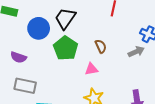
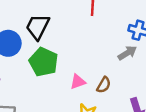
brown semicircle: (101, 46) -> (104, 85), moved, turned 64

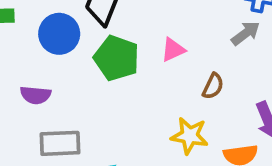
pink triangle: (78, 82) -> (173, 50), moved

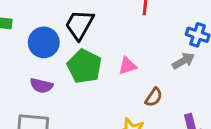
purple semicircle: (36, 95) -> (41, 86), moved

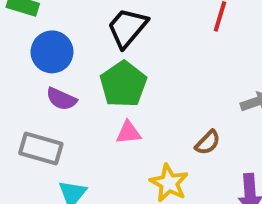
blue circle: (44, 42) -> (52, 52), moved
pink triangle: (127, 66) -> (129, 132), moved

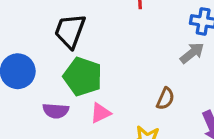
purple semicircle: (61, 99) -> (56, 111), moved

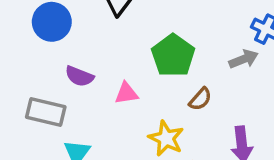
green pentagon: (83, 77) -> (173, 56), moved

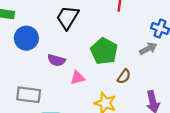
purple semicircle: (79, 76) -> (56, 60), moved

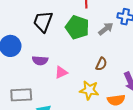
gray arrow: (148, 49) -> (106, 29), moved
green pentagon: (104, 51) -> (77, 27), moved

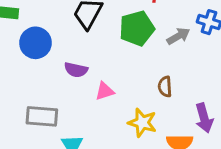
green pentagon: (77, 27) -> (137, 28), turned 30
brown semicircle: (101, 64) -> (165, 87), turned 144

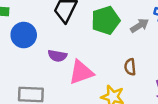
pink triangle: (105, 91) -> (81, 72), size x1.6

